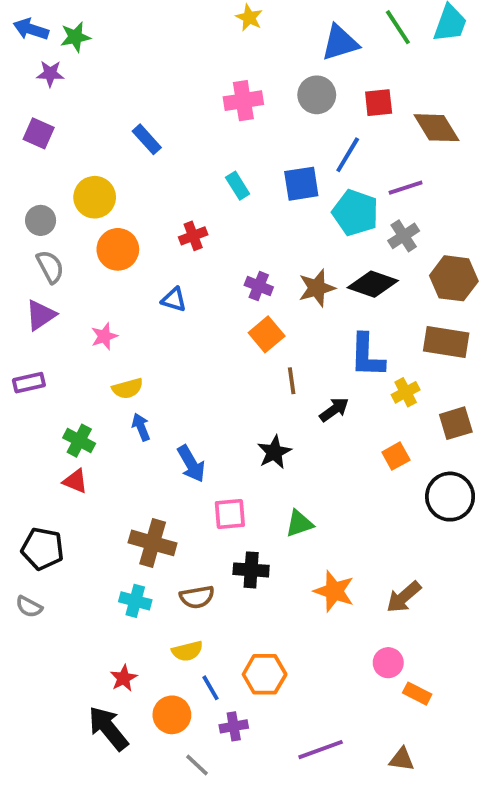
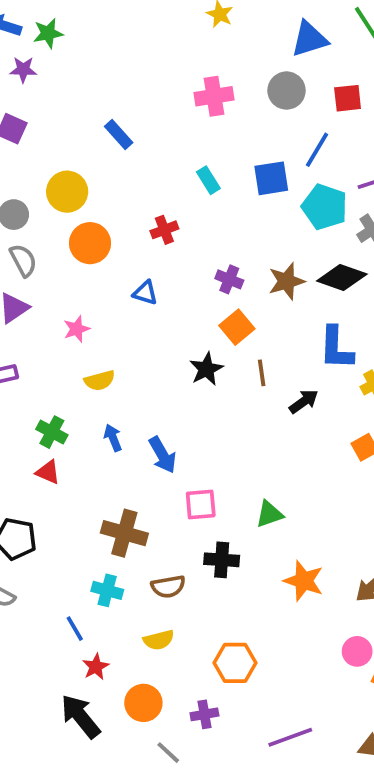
blue arrow: (141, 427) -> (113, 438), moved
black star: (274, 452) -> (206, 369), moved
blue line: (211, 688) -> (75, 629), moved

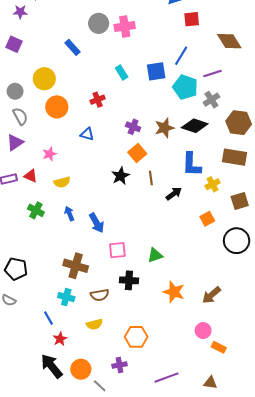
gray circle: (287, 91) -> (99, 23), moved
red square: (348, 98) -> (192, 19), moved
red triangle: (48, 472) -> (31, 176), moved
orange circle: (143, 703) -> (81, 369), moved

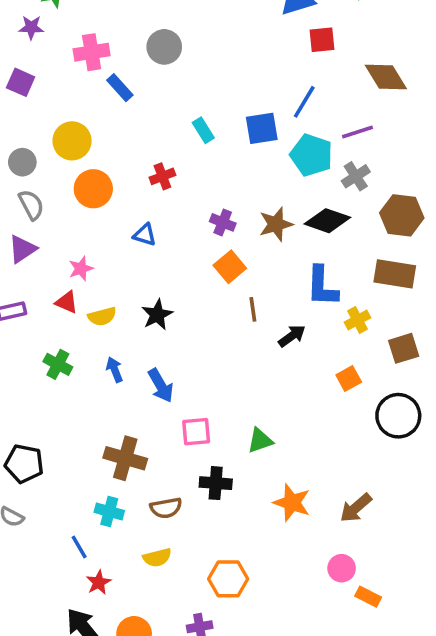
pink cross: (125, 26) -> (92, 52), moved
red triangle: (31, 176) -> (67, 302), moved
black star: (121, 176) -> (157, 315), moved

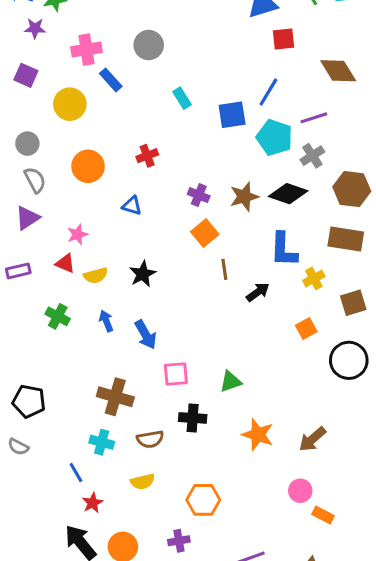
cyan rectangle: (203, 130) -> (182, 98), moved
yellow circle: (72, 141) -> (70, 104), moved

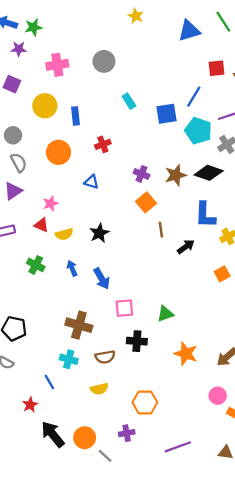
red square: (284, 39) -> (216, 68), moved
blue rectangle: (111, 80) -> (76, 116), moved, turned 36
red star: (93, 503) -> (30, 405), moved

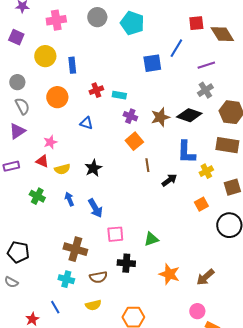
cyan rectangle: (129, 101) -> (119, 95), moved, turned -48
cyan pentagon: (198, 131) -> (132, 23), moved
blue line: (49, 382) -> (55, 307), moved

